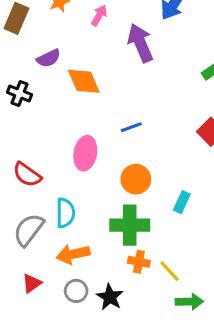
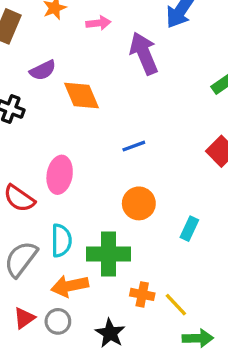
pink arrow: (99, 15) -> (98, 23), turned 55
pink ellipse: (85, 153) -> (60, 175), moved
green cross: (130, 225) -> (108, 254), moved
gray circle: (76, 291) -> (58, 321), moved

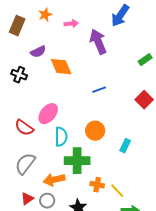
blue line: (134, 146) -> (99, 90), moved
pink ellipse: (60, 175) -> (48, 114), turned 30
cyan semicircle: (61, 240) -> (61, 137), moved

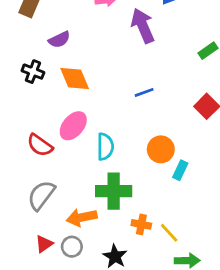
orange diamond: (61, 67) -> (75, 79), moved
orange circle: (95, 131) -> (161, 149), moved
cyan semicircle: (61, 137) -> (105, 147), moved

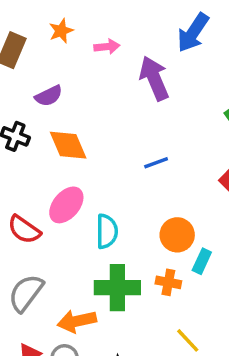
orange cross: (141, 224) -> (168, 282), moved

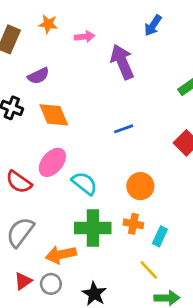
orange star: (61, 31) -> (48, 24), turned 30
blue arrow: (193, 33) -> (153, 25), size x0.7
cyan semicircle: (107, 231) -> (84, 183), turned -52
cyan rectangle: (202, 261) -> (160, 236), moved

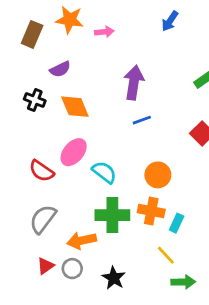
orange star: (48, 24) -> (70, 20), size x1.5
purple arrow: (122, 62) -> (134, 83), moved, turned 32
orange cross: (133, 224) -> (151, 211), size x1.4

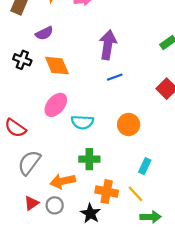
red semicircle: (41, 171) -> (15, 128), moved
cyan semicircle: (104, 172) -> (82, 122), turned 145
orange cross: (151, 211) -> (107, 192), moved
green cross: (112, 215) -> (89, 159), size x0.7

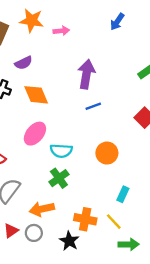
green cross: (89, 159) -> (59, 178), moved, turned -36

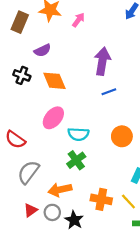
pink arrow: (61, 31) -> (78, 20), turned -48
black star: (69, 241) -> (74, 220), moved

